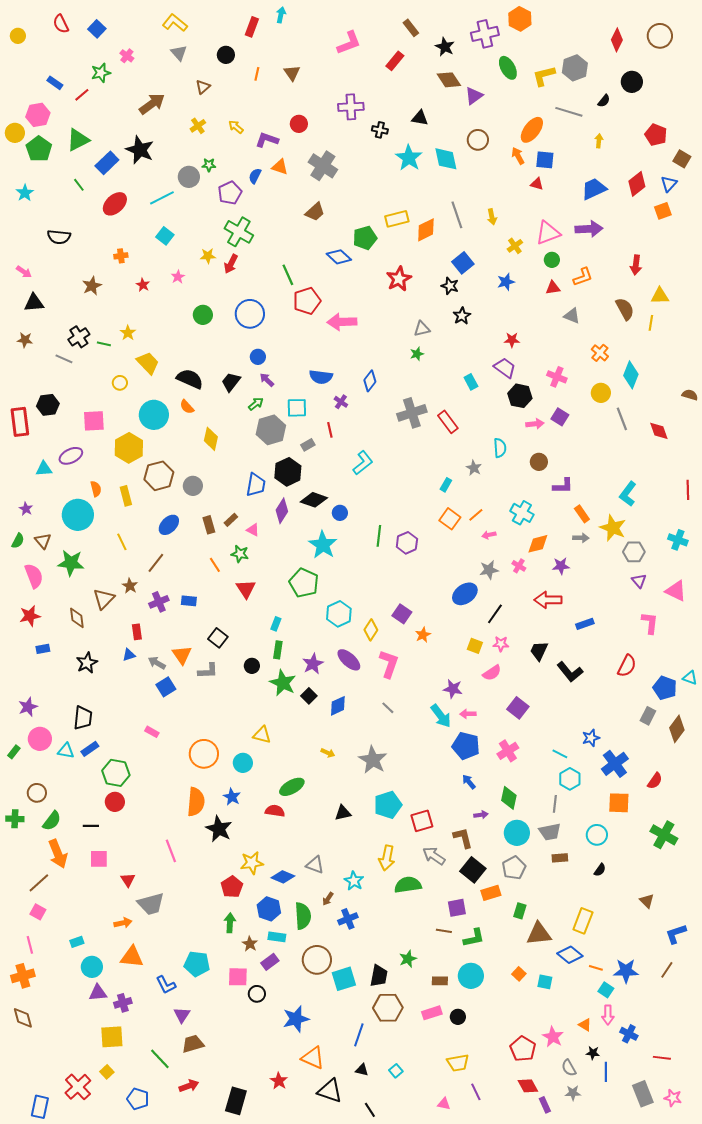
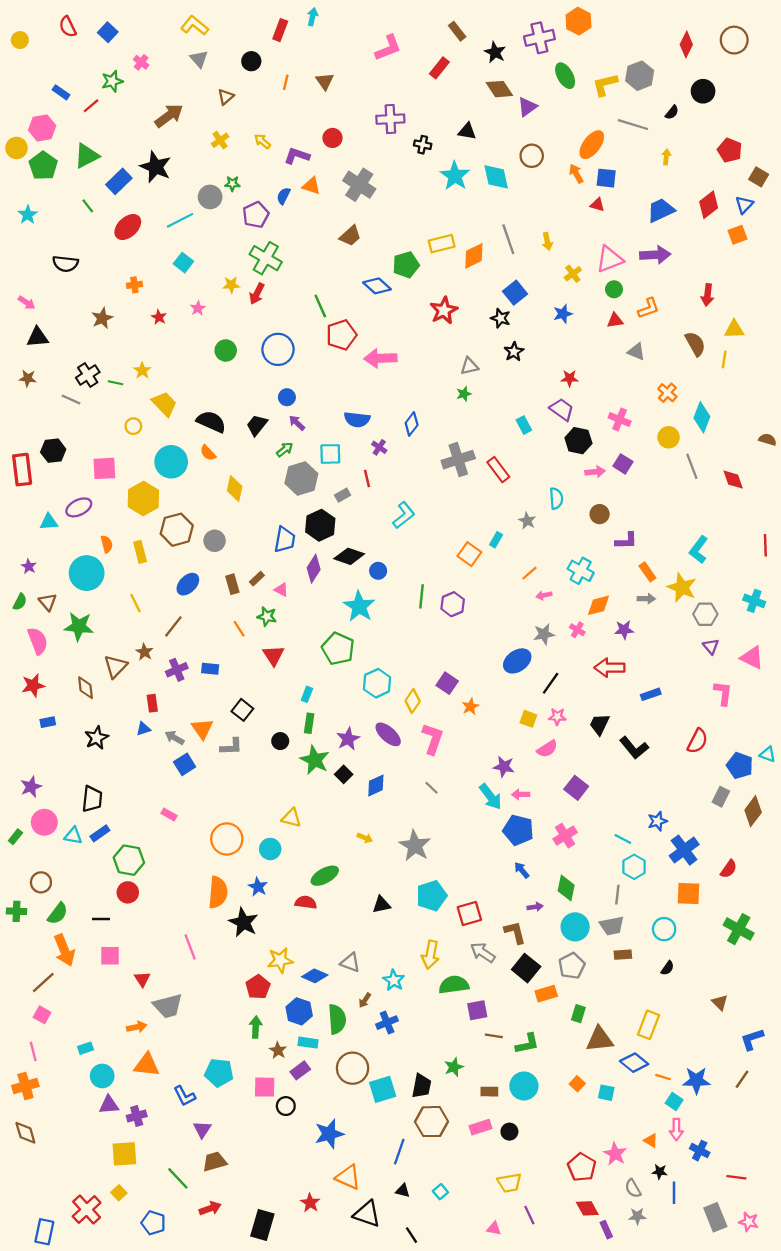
orange square: (450, 519) -> (469, 554), moved
purple square: (457, 908) -> (477, 1010), moved

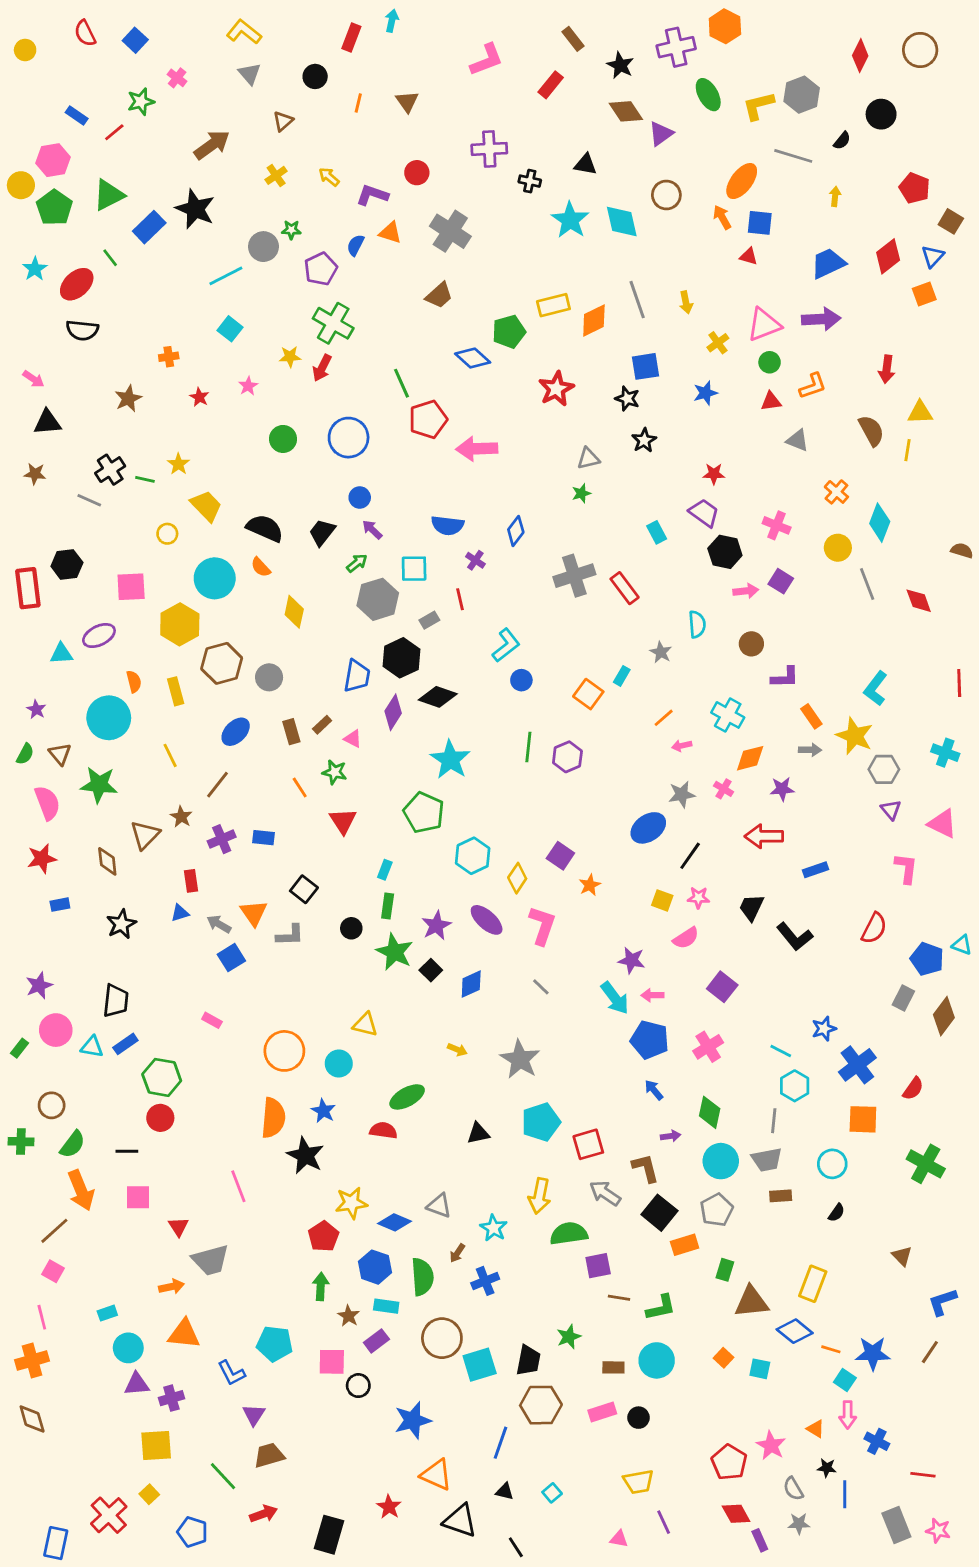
red ellipse: (128, 227) -> (77, 284), moved
blue square: (515, 293) -> (645, 366), turned 30
blue circle: (378, 571) -> (521, 680), moved

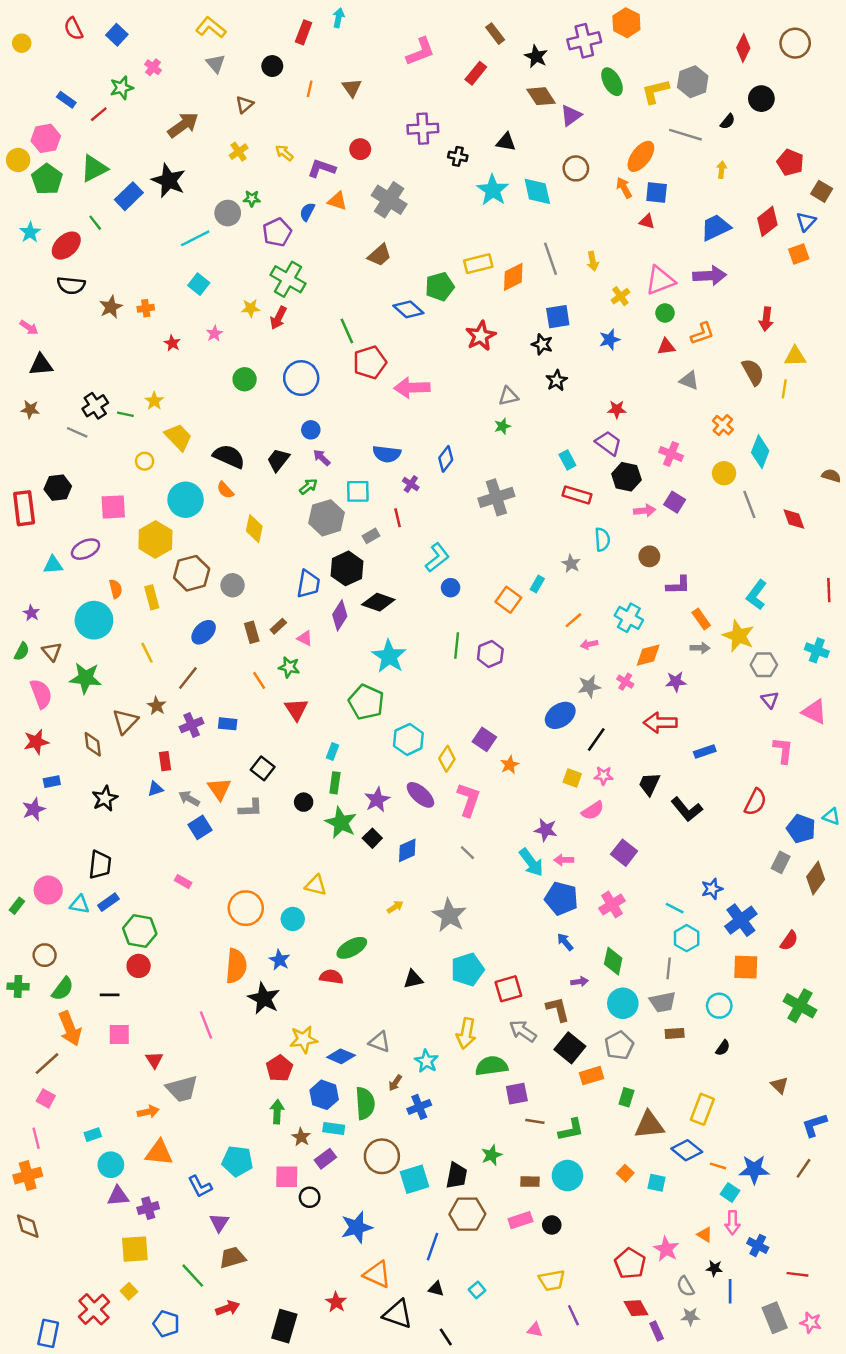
brown star: (128, 399) -> (111, 307), moved
red rectangle: (625, 588) -> (577, 495), moved, turned -36
purple star: (39, 985) -> (34, 809), moved
yellow arrow: (457, 1050) -> (395, 907), turned -56

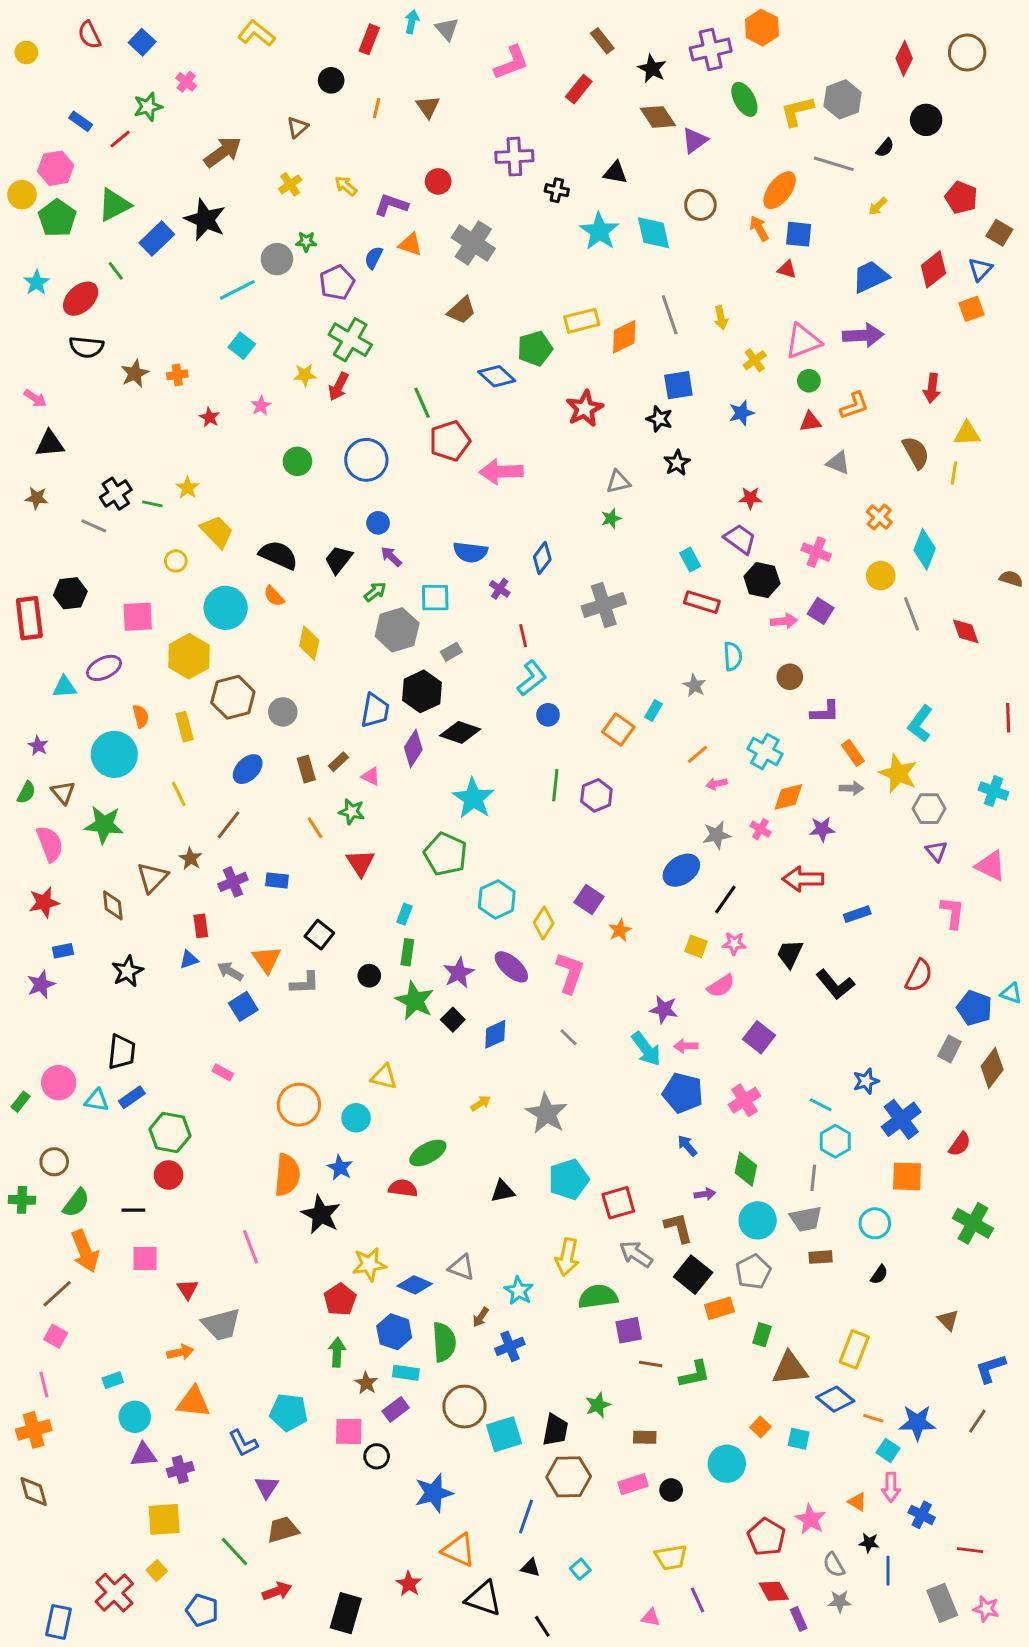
gray triangle: (216, 64) -> (447, 29), moved
yellow arrow: (722, 170) -> (878, 206), turned -140
red line: (398, 518) -> (523, 636), moved
cyan circle: (567, 1176) -> (727, 1464), moved

